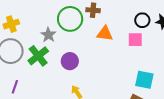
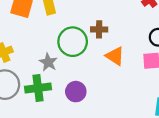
orange triangle: (105, 34) -> (115, 56), turned 30
green cross: (38, 56) -> (38, 88), turned 35

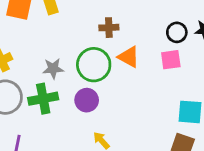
green circle: (73, 42) -> (94, 65), moved
gray star: (48, 62) -> (53, 69), turned -30

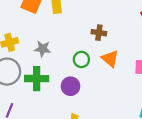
green circle: (94, 65) -> (81, 59), size x0.6
gray star: (53, 69) -> (43, 49), moved

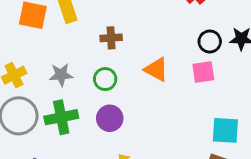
brown cross: (99, 33) -> (111, 38), moved
green circle: (81, 59) -> (105, 79), moved

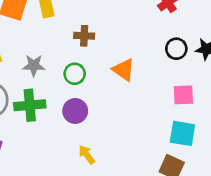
pink square: (203, 72) -> (183, 95), moved

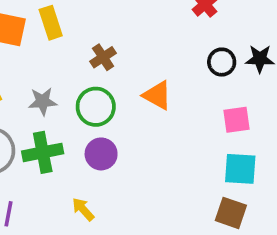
brown cross: (84, 36) -> (103, 57), turned -30
green circle: (75, 74) -> (96, 107), size x1.4
yellow arrow: (87, 155) -> (83, 209), moved

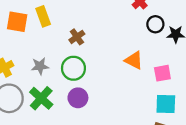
black circle: (222, 62) -> (155, 24), moved
orange triangle: (157, 95) -> (134, 60), moved
green cross: (43, 152) -> (41, 98), turned -35

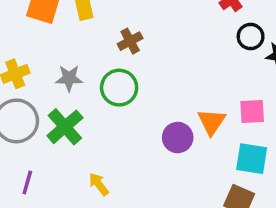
orange triangle: (134, 60) -> (212, 122), moved, turned 30
purple circle: (78, 98) -> (178, 138), moved

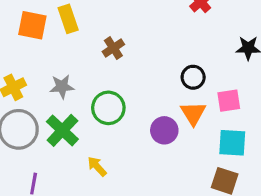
black circle: (251, 37) -> (193, 77), moved
green circle: (119, 88) -> (108, 108), moved
yellow arrow: (99, 184) -> (97, 166), moved

